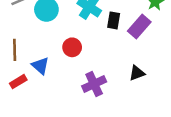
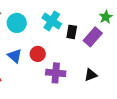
blue triangle: (40, 66) -> (15, 56), moved
purple cross: (94, 84) -> (56, 73), moved, turned 30

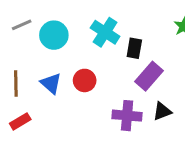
purple rectangle: (93, 37) -> (149, 76), moved
purple cross: (56, 73) -> (127, 116), moved

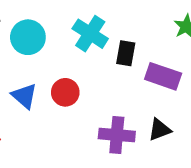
purple rectangle: (149, 76) -> (163, 76), moved, turned 68

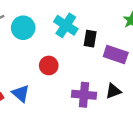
blue triangle: (24, 96) -> (21, 94), moved

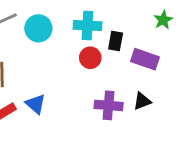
cyan cross: (66, 25) -> (87, 26), turned -30
red circle: (49, 65) -> (90, 58), moved

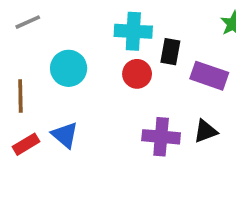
cyan circle: (38, 28) -> (69, 68), moved

